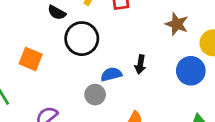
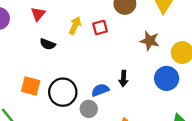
black circle: (82, 39) -> (63, 92), moved

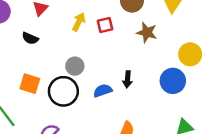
brown star: (150, 41) -> (147, 33), moved
black semicircle: (48, 44) -> (30, 38), moved
gray circle: (89, 109) -> (75, 66), moved

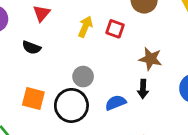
red square: (105, 25) -> (115, 29), turned 35
brown star: (147, 33) -> (151, 59), moved

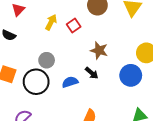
red square: (115, 29) -> (74, 26), turned 32
black arrow: (143, 89) -> (92, 73), turned -56

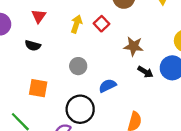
black arrow: (92, 73) -> (145, 72), moved
black circle: (36, 82) -> (80, 109), moved

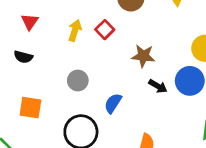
blue semicircle: (107, 86) -> (113, 103), turned -30

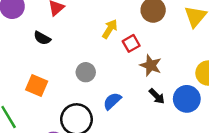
yellow arrow: (75, 30) -> (110, 29), moved
red square: (105, 30) -> (131, 43), moved

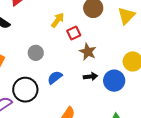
black arrow: (157, 96) -> (91, 77), turned -56

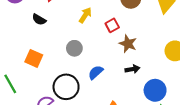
yellow arrow: (58, 20) -> (85, 15), moved
blue circle: (114, 81) -> (155, 90), moved

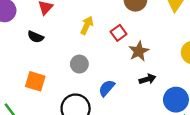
brown star: (128, 44) -> (139, 51), turned 30

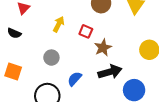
red square: (119, 33) -> (86, 31), turned -32
black arrow: (147, 79) -> (110, 72), size x1.6

